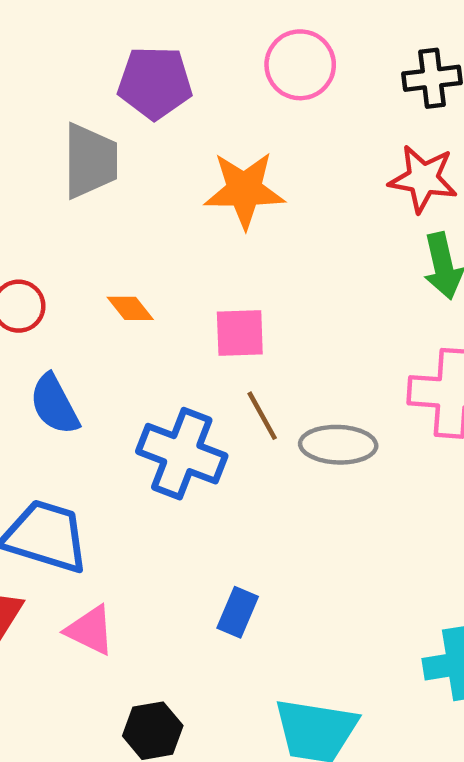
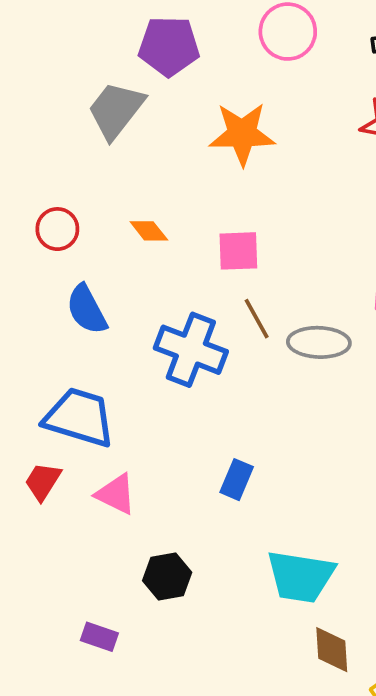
gray trapezoid: (90, 161) -> (116, 110), turned -142

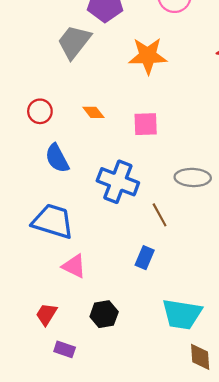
brown line: (257, 319) -> (160, 215), moved
red trapezoid: (43, 481) -> (46, 314), moved

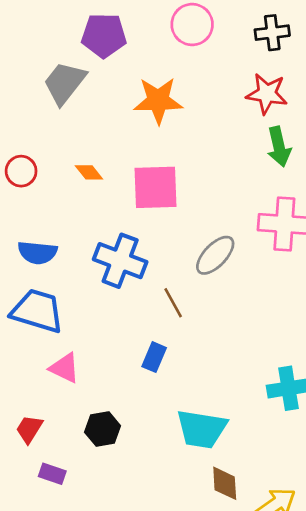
pink square: (146, 124) -> (155, 187), size x1.5
blue semicircle: (57, 158) -> (37, 253), moved, turned -56
gray ellipse: (193, 177) -> (215, 255), turned -48

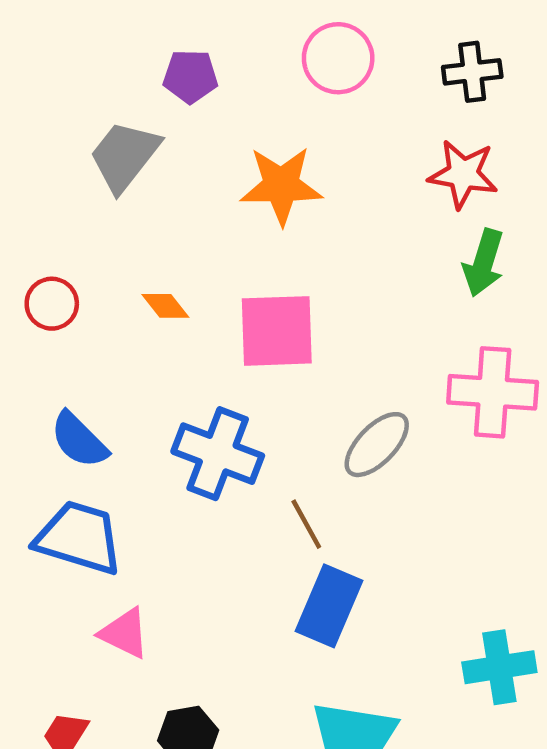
purple pentagon: (104, 35) -> (190, 76), size x0.7
green arrow: (279, 147) -> (484, 263), turned 30
blue semicircle: (37, 253) -> (79, 440), turned 39
blue rectangle: (154, 357) -> (329, 606), moved, size x1.6

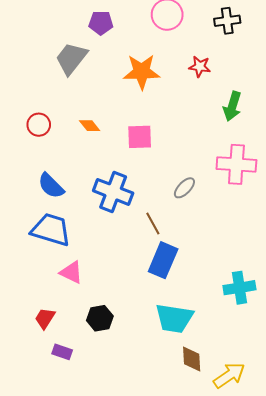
red star: (463, 174) -> (200, 67), moved, size x0.7
pink square: (277, 331) -> (140, 137), size x0.7
gray ellipse: (377, 445) -> (184, 188), size x0.7

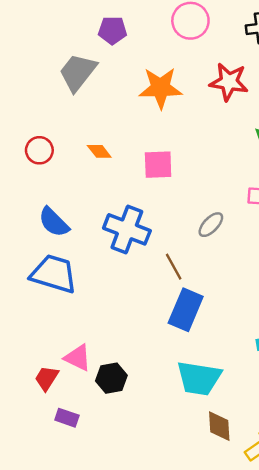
red star: (200, 67) -> (229, 82), size x1.5
pink triangle: (71, 272) -> (78, 358), moved

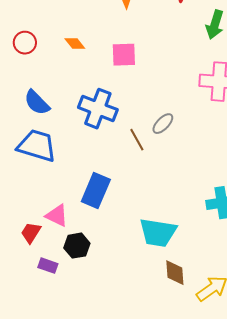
gray ellipse: (211, 225) -> (163, 124), moved
blue rectangle: (186, 310) -> (96, 191), moved
black hexagon: (111, 378) -> (77, 246), moved

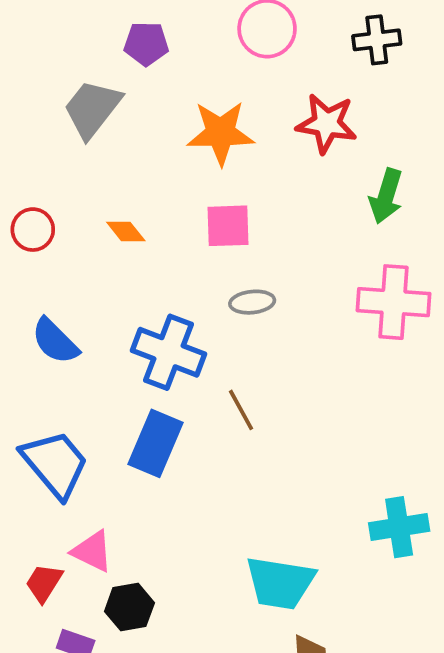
pink square: (124, 55) -> (228, 226), moved
gray ellipse: (163, 124) -> (252, 302), moved, turned 40
blue trapezoid: (37, 146) -> (55, 464), moved, turned 33
blue rectangle: (96, 191) -> (155, 443), moved

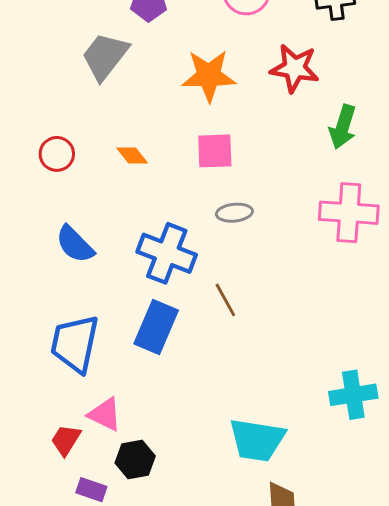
blue trapezoid: (55, 464) -> (75, 344), turned -128

